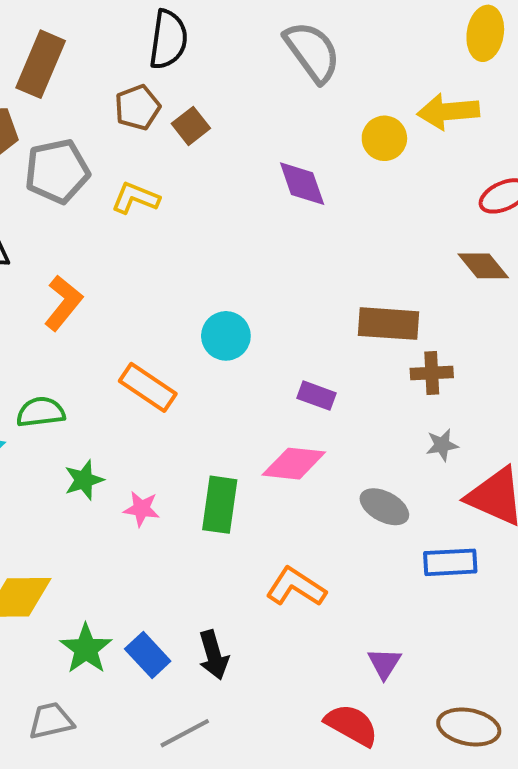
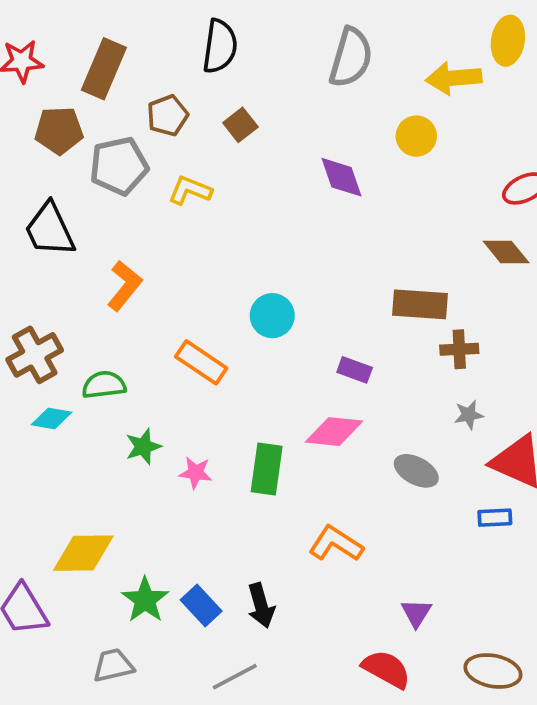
gray semicircle: (312, 52) -> (351, 58), turned 52
brown pentagon: (137, 107) -> (167, 115), moved
yellow arrow: (448, 112) -> (454, 78), moved
blue rectangle: (450, 562) -> (495, 518), moved, size x0.7

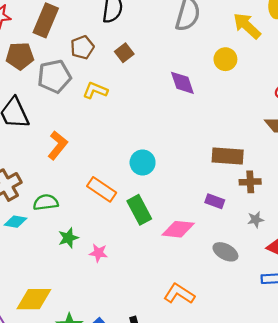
yellow arrow: (454, 78) -> (247, 26), turned 48
purple rectangle: (355, 370) -> (215, 201), moved
green rectangle: (267, 469) -> (139, 210), moved, turned -36

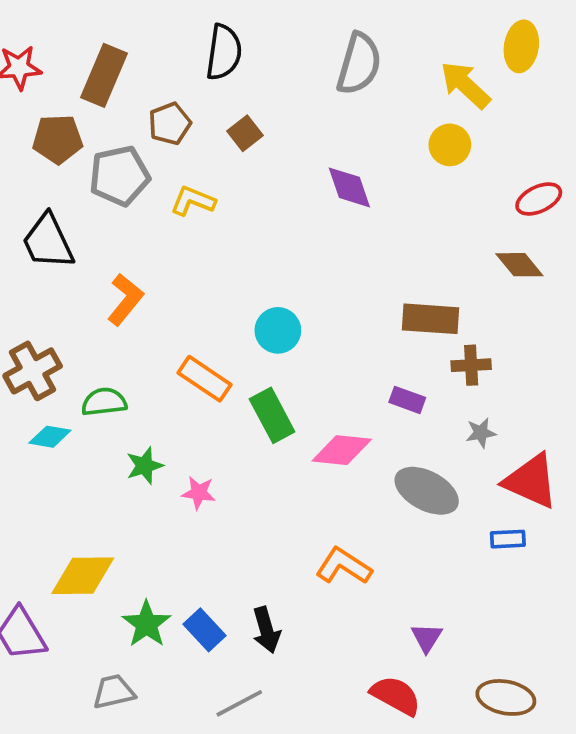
yellow circle: (225, 59) -> (450, 145), moved
gray ellipse: (225, 252) -> (427, 491), size x1.4

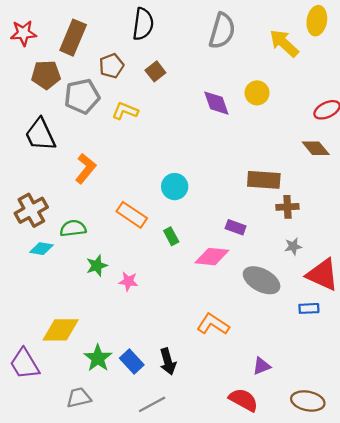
yellow circle: (450, 145) -> (257, 93), moved
purple rectangle: (407, 400) -> (236, 227), moved
green rectangle: (272, 415) -> (171, 236), size x0.6
purple triangle: (427, 638) -> (262, 366), turned 36

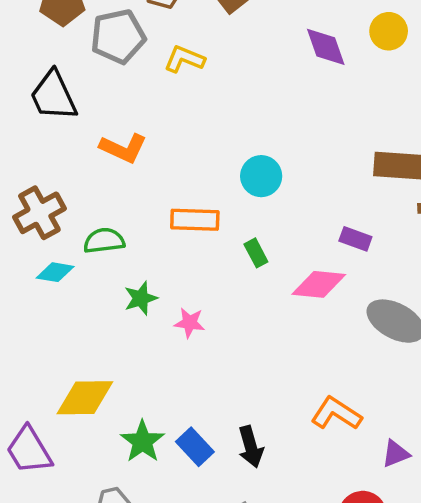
orange L-shape: (85, 169) -> (123, 148), turned 76
orange rectangle: (132, 215) -> (195, 220), turned -32
orange L-shape: (213, 324) -> (336, 414), moved

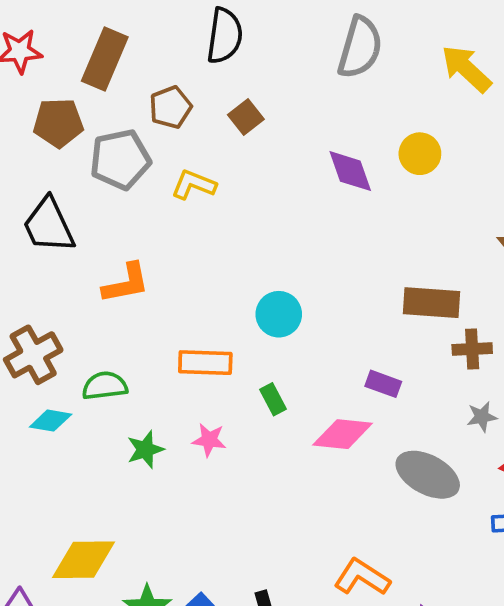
orange L-shape: (123, 148) -> (126, 283), turned -36
pink star: (190, 323) -> (209, 440), moved

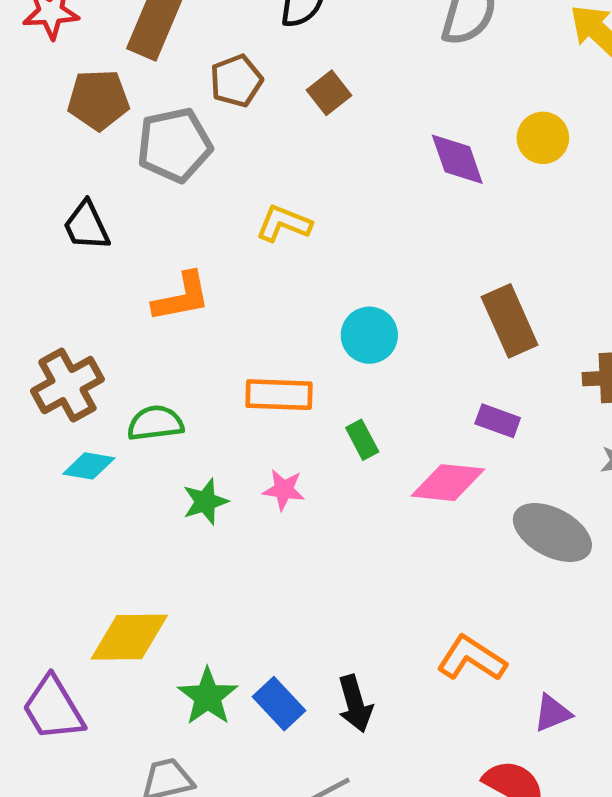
yellow L-shape: (194, 185) -> (284, 223), moved
black trapezoid: (49, 225) -> (86, 226), size x0.7
brown rectangle: (432, 303) -> (510, 321), moved, turned 62

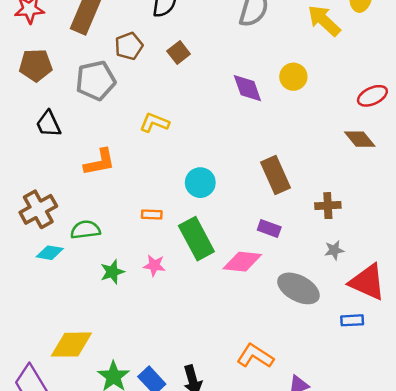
brown pentagon: (98, 100) -> (36, 65), moved
orange rectangle: (279, 395) -> (152, 214), size x0.6
green rectangle: (362, 440) -> (196, 239), size x2.0

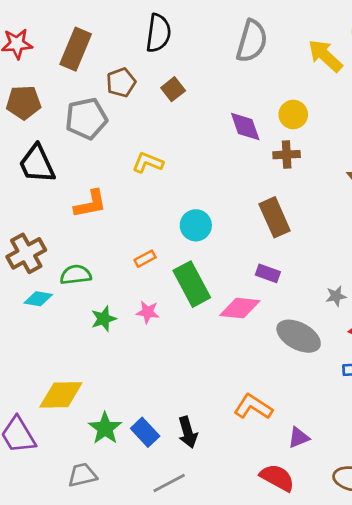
black trapezoid: (48, 124) -> (37, 164), size x1.4
brown cross: (328, 206) -> (287, 155), moved
orange rectangle: (152, 214) -> (145, 259), turned -30

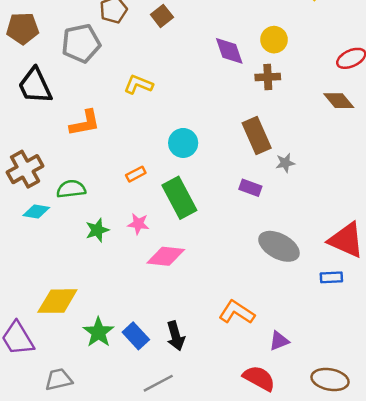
gray star: (336, 296) -> (285, 163), moved
pink diamond: (240, 308) -> (166, 256), moved
gray trapezoid: (82, 475) -> (59, 379), moved

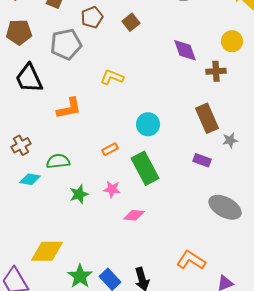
yellow circle: (274, 40) -> (232, 41), moved
brown cross: (25, 169) -> (21, 145), size x0.7
pink diamond: (166, 256) -> (134, 215), size x0.7

